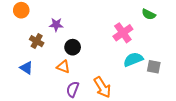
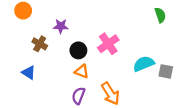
green semicircle: (149, 14) -> (160, 15), turned -136
pink cross: (123, 33) -> (108, 44), moved
orange triangle: (63, 67) -> (82, 71), moved

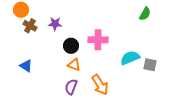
green semicircle: (160, 15) -> (145, 14), turned 48
brown cross: (40, 44) -> (30, 26), moved
pink cross: (108, 44) -> (98, 40), turned 36

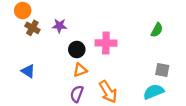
green semicircle: (145, 14) -> (157, 30), moved
cyan semicircle: (130, 58) -> (154, 92), moved
orange triangle: (74, 65) -> (80, 70), turned -40

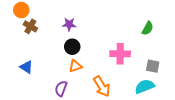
purple star: (59, 26) -> (69, 24), moved
pink cross: (106, 43) -> (120, 54), moved
purple semicircle: (77, 94) -> (61, 88), moved

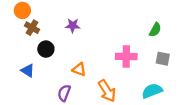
black circle: (72, 47) -> (46, 49), moved
orange triangle: (75, 66) -> (79, 69), turned 40
gray square: (153, 66) -> (163, 59), moved

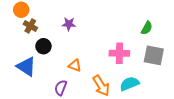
gray square: (163, 59) -> (154, 55), size x1.5
blue triangle: (28, 70) -> (26, 66), size x1.5
cyan semicircle: (152, 91) -> (130, 84), moved

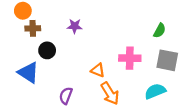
brown cross: (30, 26) -> (33, 28), turned -32
orange triangle: (75, 65) -> (98, 70), moved
cyan semicircle: (130, 84) -> (155, 91), moved

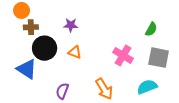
black circle: (47, 50) -> (45, 48), size x1.5
pink cross: (130, 58) -> (123, 55), turned 30
orange triangle: (98, 70) -> (75, 52), moved

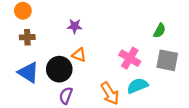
brown cross: (31, 27) -> (27, 37), moved
black circle: (45, 48) -> (59, 69), moved
cyan semicircle: (147, 87) -> (137, 86), moved

